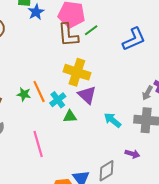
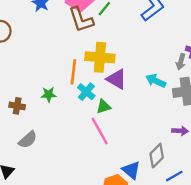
orange line: (39, 91) -> (73, 72), moved, turned 45
cyan arrow: (112, 120) -> (156, 81), moved
pink line: (38, 144) -> (100, 131), moved

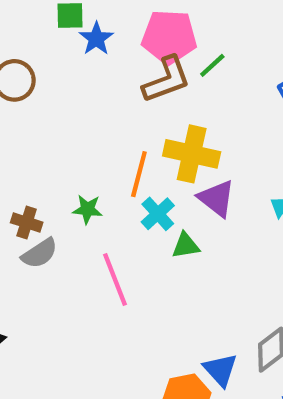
brown L-shape: (81, 20) -> (166, 80), turned -100
pink line: (100, 131) -> (115, 280), moved
gray semicircle: (28, 140) -> (40, 253), moved

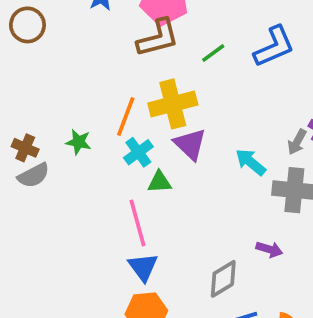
green line: (212, 65) -> (213, 53), moved
yellow cross: (192, 154) -> (173, 104), turned -33
pink line: (115, 280) -> (137, 223), moved
blue triangle: (220, 370) -> (143, 267), moved

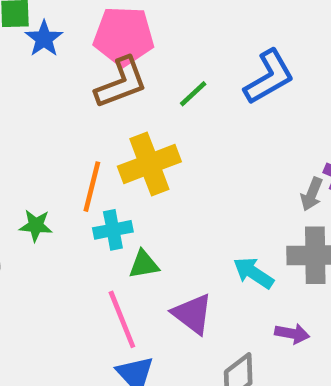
purple triangle: (190, 144) -> (193, 314), moved
cyan cross: (138, 152) -> (113, 230), turned 32
cyan arrow: (251, 162) -> (253, 273), moved

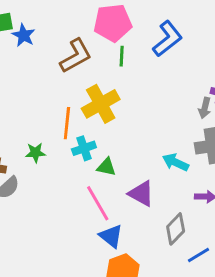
pink pentagon: (124, 36) -> (113, 23), moved
green line: (193, 94) -> (122, 56), turned -36
green triangle: (144, 264) -> (106, 167), turned 30

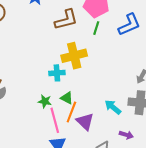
orange line: (67, 123) -> (71, 112), moved
cyan cross: (84, 148) -> (57, 73), moved
green star: (35, 153) -> (45, 101), moved

